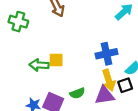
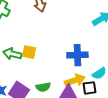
yellow arrow: (109, 80) -> (75, 80), turned -102

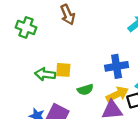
green semicircle: (43, 87) -> (85, 90), moved

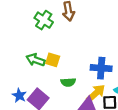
green cross: (26, 27) -> (44, 20), moved
yellow arrow: (117, 94) -> (96, 93), turned -30

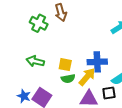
yellow square: (53, 60) -> (65, 65), moved
yellow arrow: (96, 93) -> (87, 77), moved

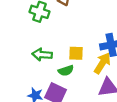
green semicircle: (68, 79) -> (66, 71), moved

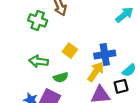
yellow square: (76, 53) -> (70, 51), moved, turned 32

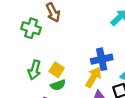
yellow square: (70, 51) -> (57, 70), moved
green arrow: (39, 61) -> (34, 70), turned -78

